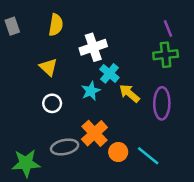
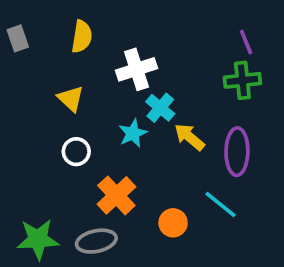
orange cross: (94, 133) -> (116, 195), moved
gray ellipse: (65, 147) -> (96, 241), moved
cyan line: (148, 156) -> (221, 205), moved

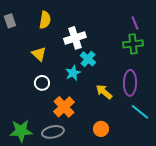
yellow arrow: (189, 137) -> (104, 92), moved
cyan line: (221, 205) -> (140, 112), moved
orange circle: (173, 223) -> (101, 129), moved

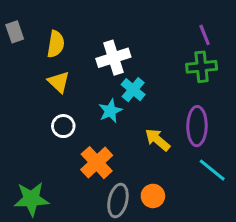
yellow semicircle: (45, 20) -> (56, 44), moved
gray ellipse: (53, 132) -> (118, 201), moved, turned -65

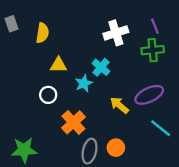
white cross: (113, 58) -> (116, 33), moved
yellow triangle: (59, 82) -> (59, 65), moved, turned -42
purple ellipse: (197, 126) -> (149, 95), turned 64

